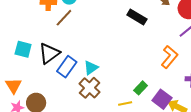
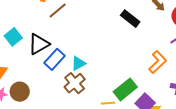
cyan square: (23, 49) -> (13, 37), turned 30
green rectangle: (141, 88) -> (125, 89), size x1.6

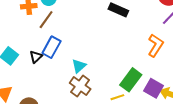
black triangle: (39, 44) -> (36, 57), size x0.6
blue rectangle: (55, 59) -> (52, 47), moved

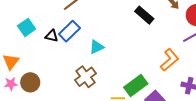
black triangle: (36, 57) -> (52, 36), turned 40
cyan triangle: (79, 66) -> (97, 47), moved

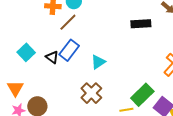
black rectangle: (144, 15) -> (141, 24), turned -36
black triangle: (52, 36) -> (52, 57), turned 32

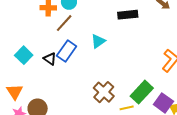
black rectangle: (141, 24) -> (128, 15), moved
cyan triangle: (98, 62) -> (98, 41), moved
brown cross: (91, 93) -> (104, 92), moved

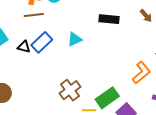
brown line: (64, 23) -> (34, 15), moved, turned 30
black triangle: (50, 59) -> (24, 47), turned -32

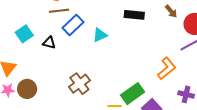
blue rectangle: (42, 42) -> (73, 25), moved
brown cross: (70, 90) -> (79, 84), moved

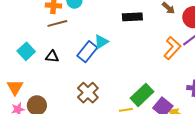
blue rectangle: (73, 25) -> (87, 52), moved
orange L-shape: (167, 68) -> (172, 48), moved

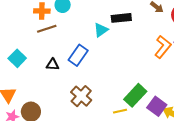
cyan triangle: (101, 42) -> (101, 30), moved
black triangle: (52, 56) -> (53, 64), moved

